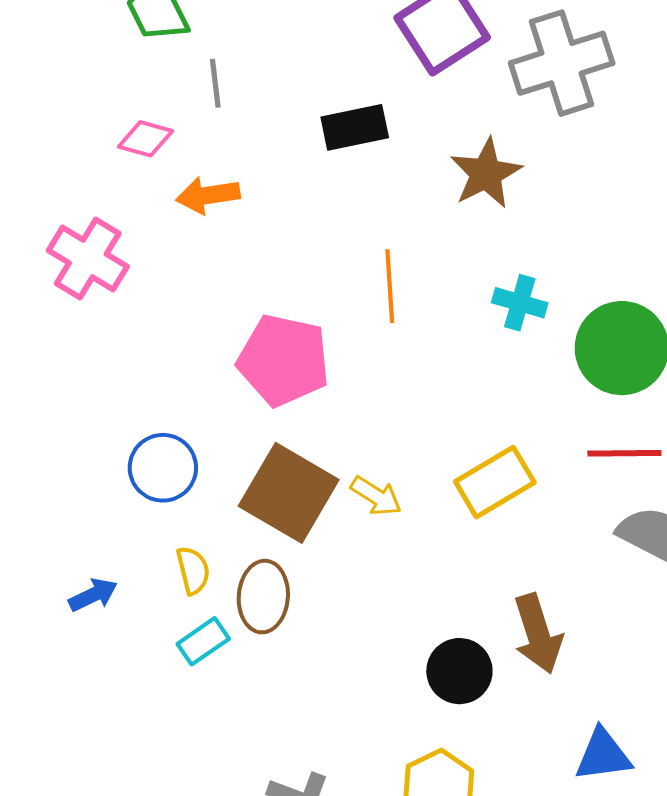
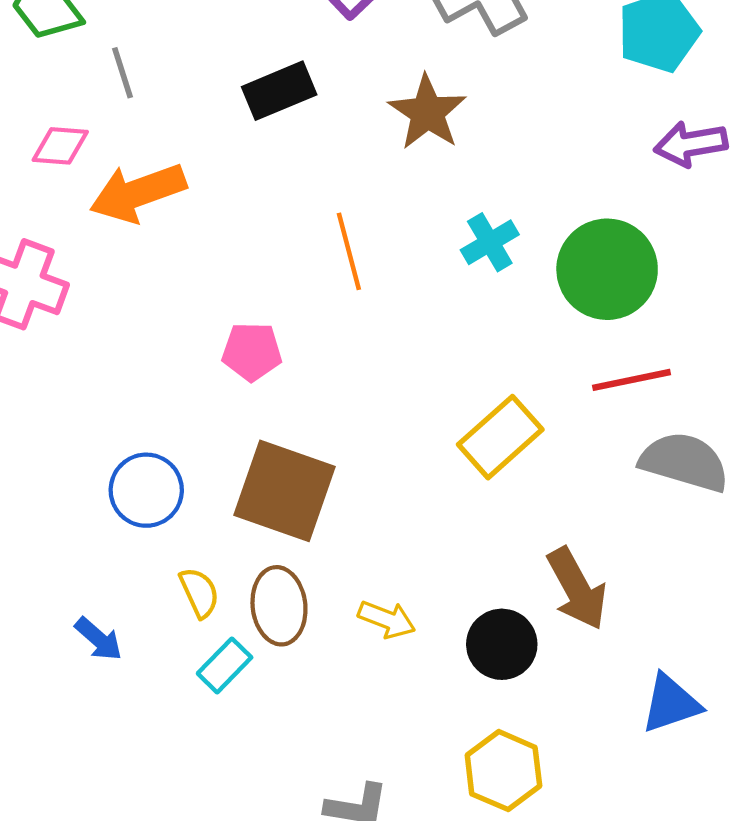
orange arrow: (208, 195) -> (138, 193), size x1.4
cyan cross: (520, 303) -> (490, 242), turned -36
pink pentagon: (284, 360) -> (252, 352), size x0.6
yellow arrow: (376, 496) -> (387, 619), moved
blue arrow: (93, 595) -> (99, 639), turned 78

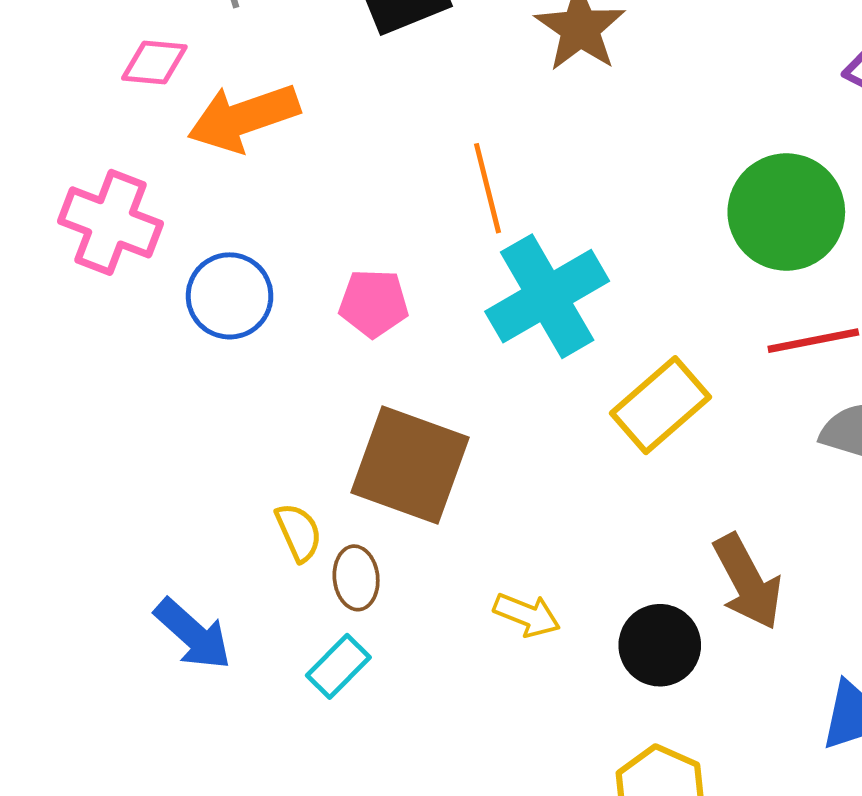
cyan cross: (490, 242) -> (547, 296), moved, size x1.8
blue circle: (146, 490) -> (230, 296), moved
yellow semicircle: (199, 593) -> (299, 532), moved
brown ellipse: (279, 606) -> (356, 578), moved, size x0.7
blue arrow: (99, 639) -> (193, 634), size x1.4

